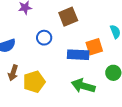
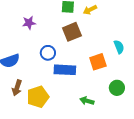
blue rectangle: (78, 55) -> (65, 70), moved
green arrow: (83, 86) -> (87, 101), size x0.6

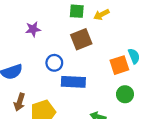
orange square: (98, 62) -> (119, 65), moved
green circle: (117, 88) -> (125, 94), moved

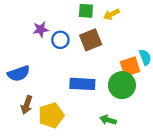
blue circle: (54, 63) -> (60, 40), moved
green circle: (125, 94) -> (122, 85), moved, size x1.5

